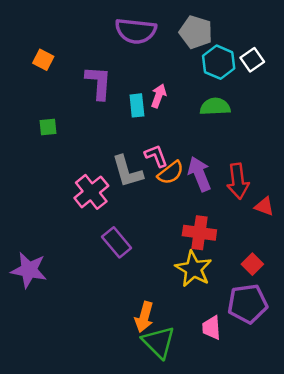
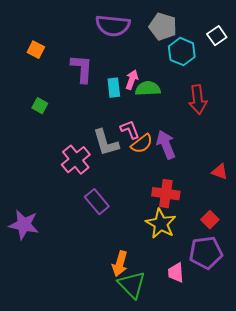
white square: (252, 60) -> (217, 36), moved
green semicircle: (215, 107) -> (148, 89), moved
green square: (48, 127) -> (40, 106), turned 35
red arrow: (238, 181) -> (198, 100), moved

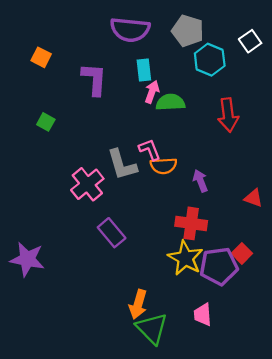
cyan rectangle: (114, 88) -> (144, 70), moved
orange semicircle: (142, 144) -> (163, 166), turned 35
purple arrow: (166, 145) -> (200, 181), moved, size x0.7
purple pentagon: (206, 253) -> (219, 266), moved

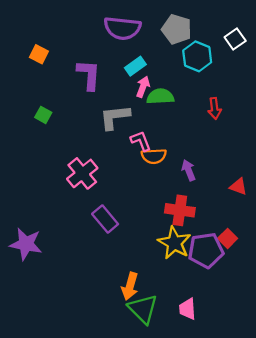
cyan rectangle: (144, 70) -> (135, 66), turned 60
red arrow: (228, 115) -> (215, 108), size x0.7
gray L-shape: (122, 165) -> (115, 117), moved, turned 100
pink trapezoid: (203, 315) -> (187, 309), moved

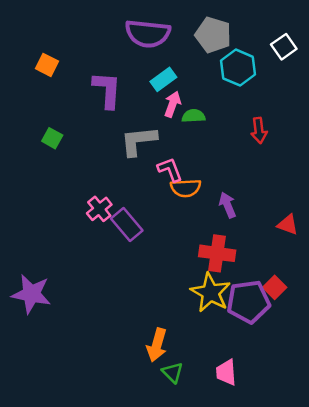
green semicircle: (160, 96) -> (194, 116), size x0.7
pink cross: (82, 173) -> (99, 209), size x0.7
purple rectangle: (105, 219) -> (127, 225), moved
green triangle: (143, 309) -> (173, 372), size x0.6

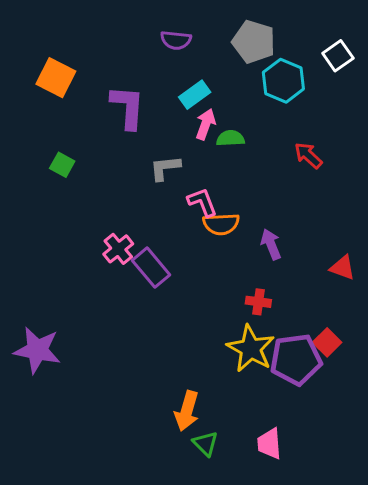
purple semicircle: (148, 34) -> (176, 40), size x0.6
orange square: (47, 65) -> (56, 78), size x1.4
red arrow: (259, 130) -> (308, 155), turned 140
gray L-shape: (139, 141) -> (165, 168), size x0.7
red cross: (217, 253) -> (258, 302), size x0.6

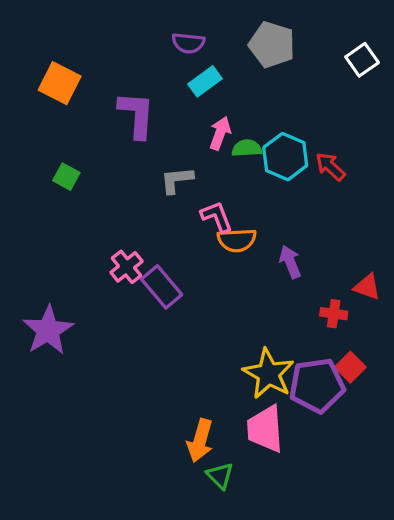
cyan hexagon: (283, 81) -> (285, 157), moved
cyan rectangle: (195, 95) -> (205, 81), moved
red cross: (258, 302) -> (334, 314), moved
purple star: (37, 350) -> (48, 330), moved, turned 30
pink trapezoid: (269, 444) -> (265, 429), moved, size x1.4

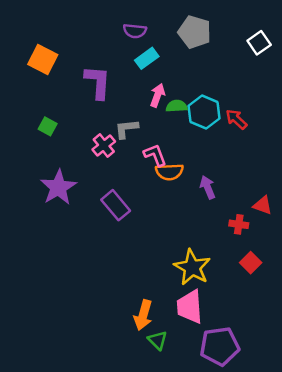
pink cross: (127, 267) -> (104, 145), moved
purple star: (48, 330) -> (58, 187), moved
purple pentagon: (317, 385) -> (220, 346), moved

